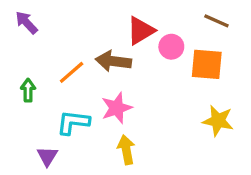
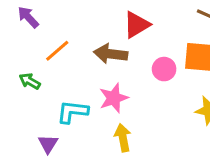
pink circle: (171, 47) -> (164, 69), moved
orange line: (72, 72) -> (57, 51), moved
green arrow: (28, 90) -> (30, 81), turned -60

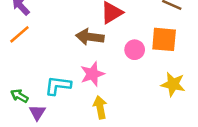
orange line: (57, 51) -> (19, 34), moved
green arrow: (30, 81) -> (19, 96), moved

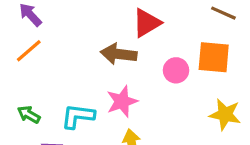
green arrow: (19, 96) -> (29, 115), moved

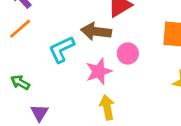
pink circle: (176, 70) -> (128, 53), moved
cyan L-shape: (78, 116) -> (62, 49), moved, turned -32

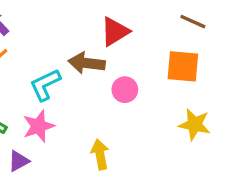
pink star: (99, 71) -> (39, 126), moved
purple triangle: (39, 113) -> (19, 161), turned 30

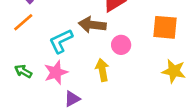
yellow arrow: (100, 154) -> (102, 70), moved
purple triangle: (19, 161) -> (72, 99), moved

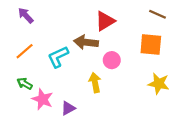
orange line: (23, 22) -> (25, 51), moved
pink star: (56, 72) -> (42, 99), moved, turned -30

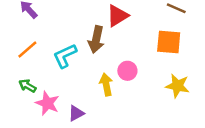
brown arrow: (86, 42) -> (96, 40), turned -85
pink circle: (112, 60) -> (127, 71), moved

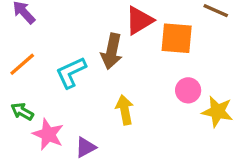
orange square: (169, 42) -> (177, 38), moved
pink circle: (127, 71) -> (188, 90), moved

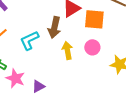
pink circle: (188, 90) -> (92, 47), moved
yellow arrow: (125, 110) -> (67, 50), moved

